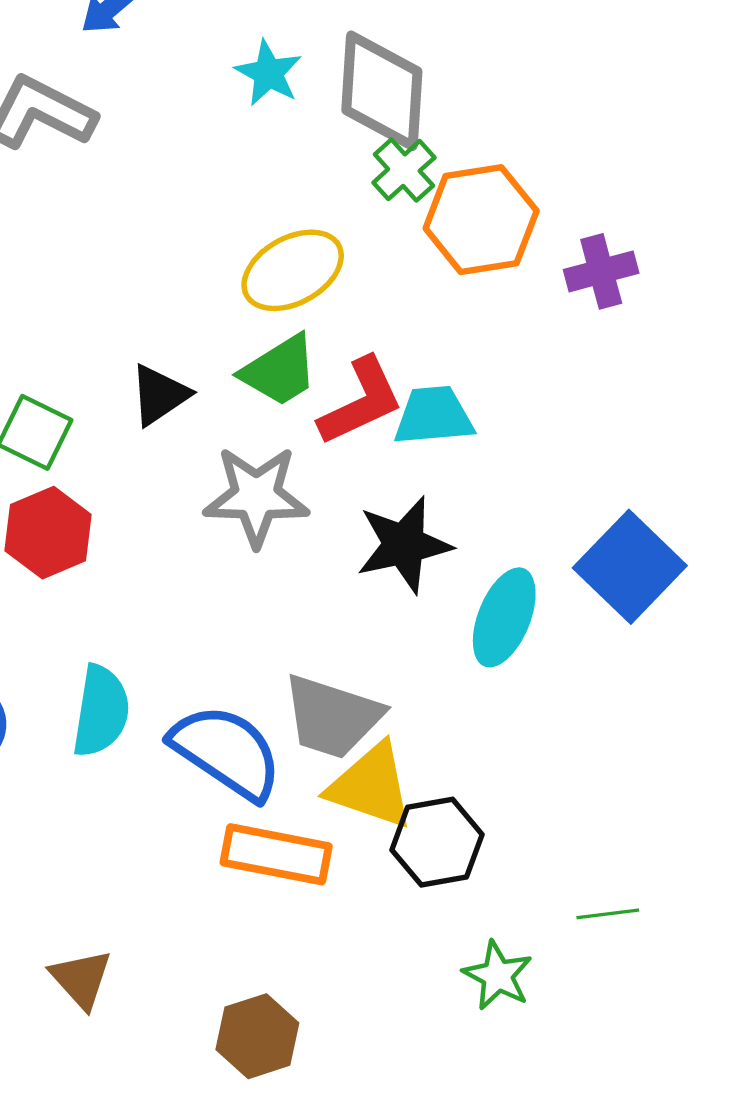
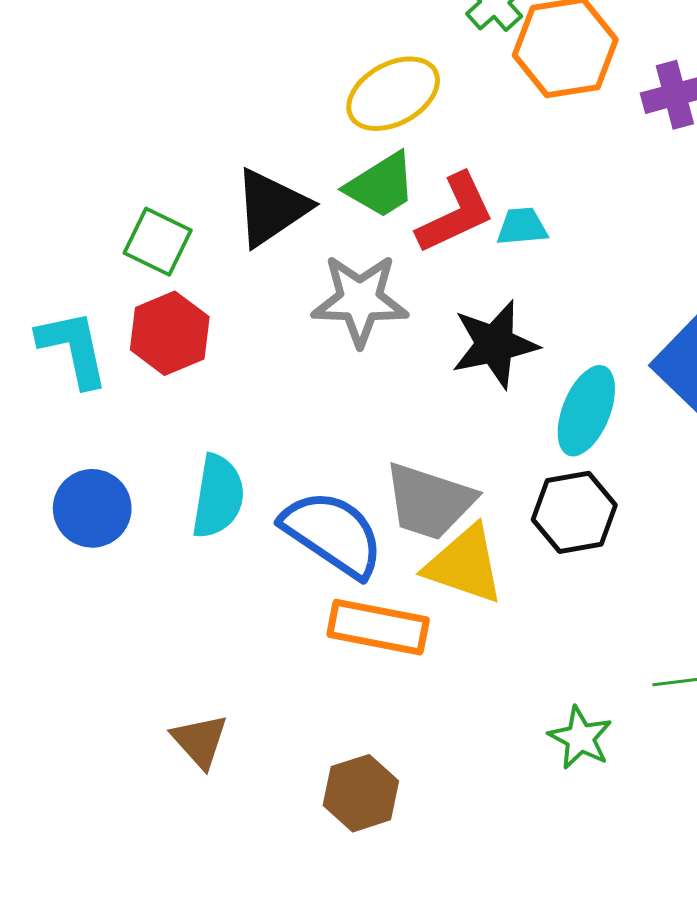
black triangle: (159, 395) -> (271, 207), size x1.4
cyan trapezoid: (434, 416) -> (522, 227), size x0.7
black hexagon: (437, 842) -> (574, 512), moved

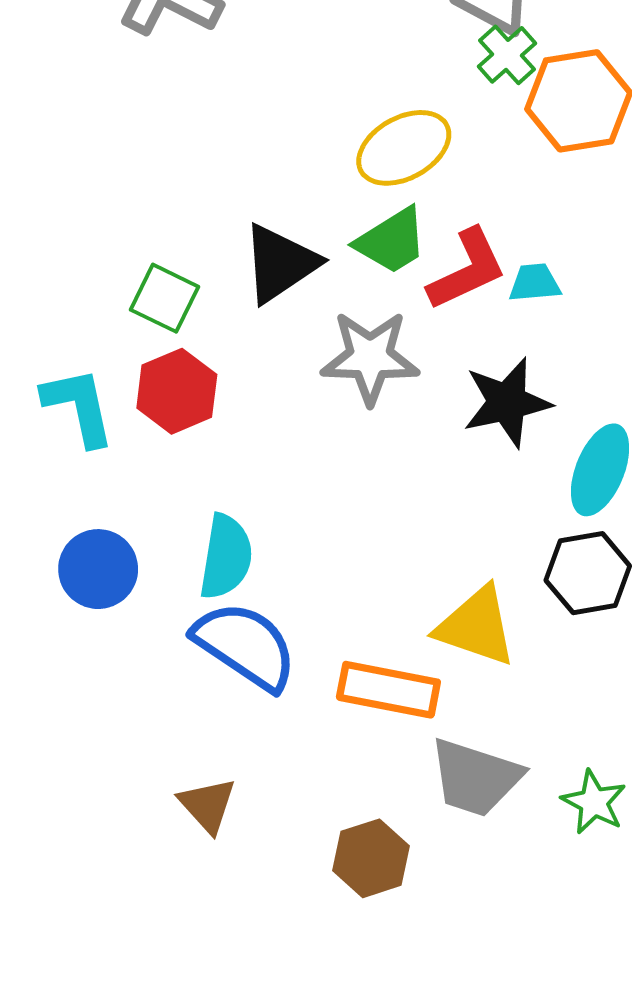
gray trapezoid: (429, 501) -> (475, 778), moved
blue semicircle: (333, 534) -> (245, 646), moved

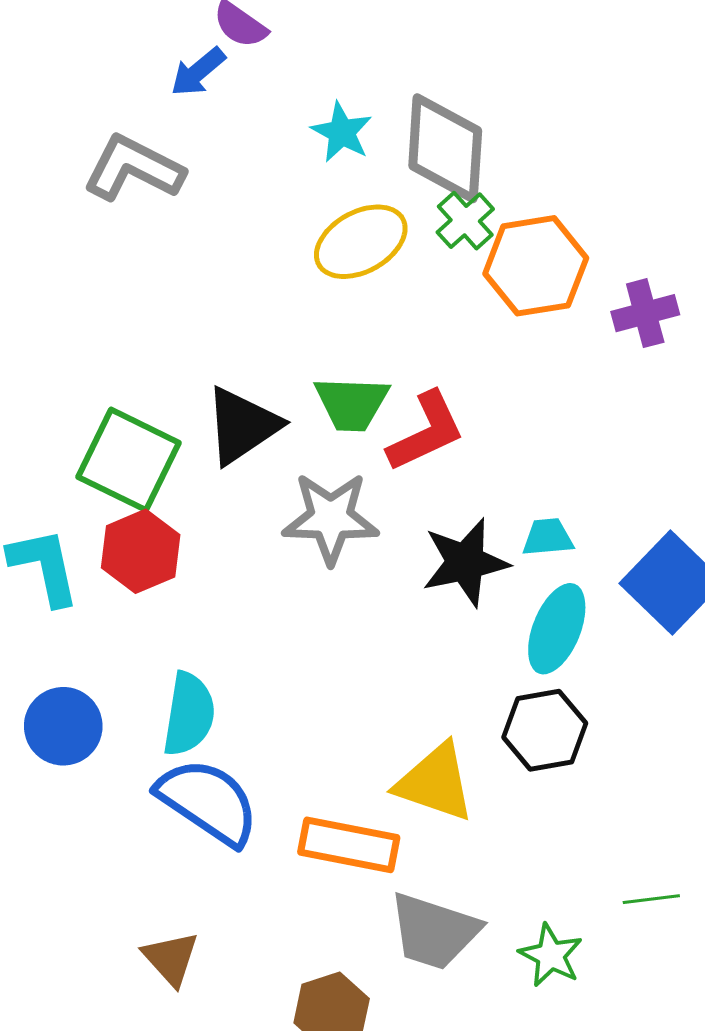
yellow ellipse: (404, 148) -> (361, 242), moved
green trapezoid: (391, 241) -> (352, 404), turned 34
cyan trapezoid: (535, 283) -> (548, 537), moved
green square: (165, 298) -> (129, 460), size x1.5

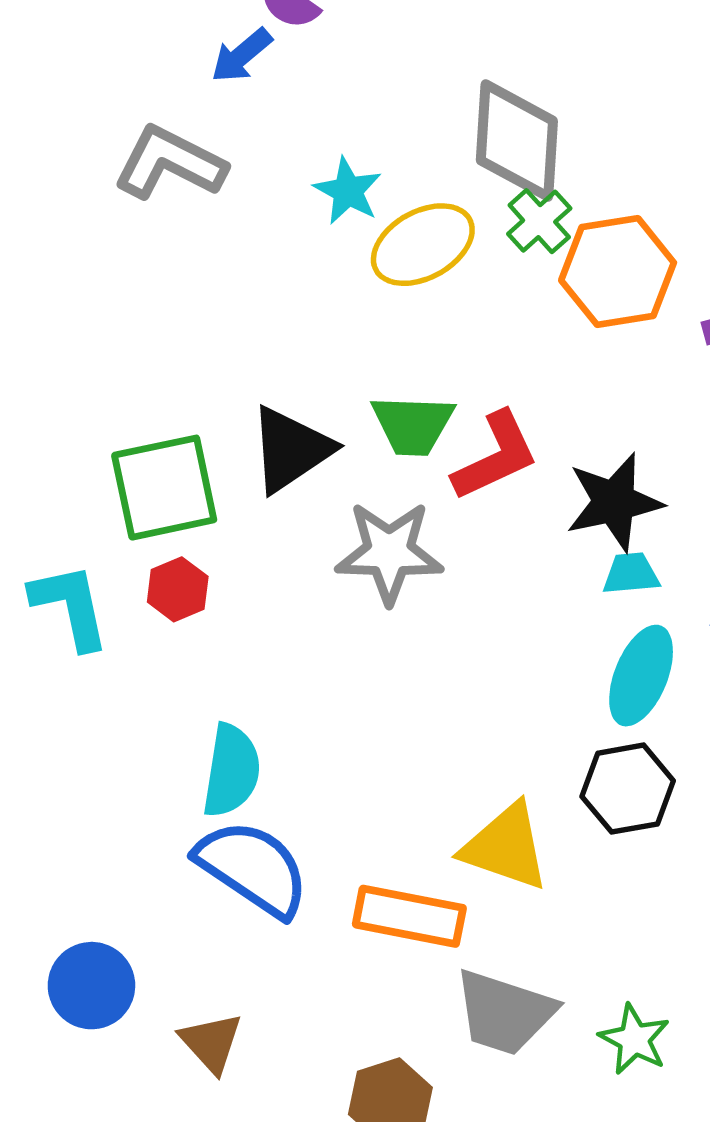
cyan star: (342, 132) -> (348, 191), moved
green square: (129, 460) -> (164, 488), turned -38
red hexagon: (141, 551) -> (178, 589), size x0.7
black star: (465, 562) -> (614, 502), moved
blue circle: (63, 726) -> (91, 986), moved

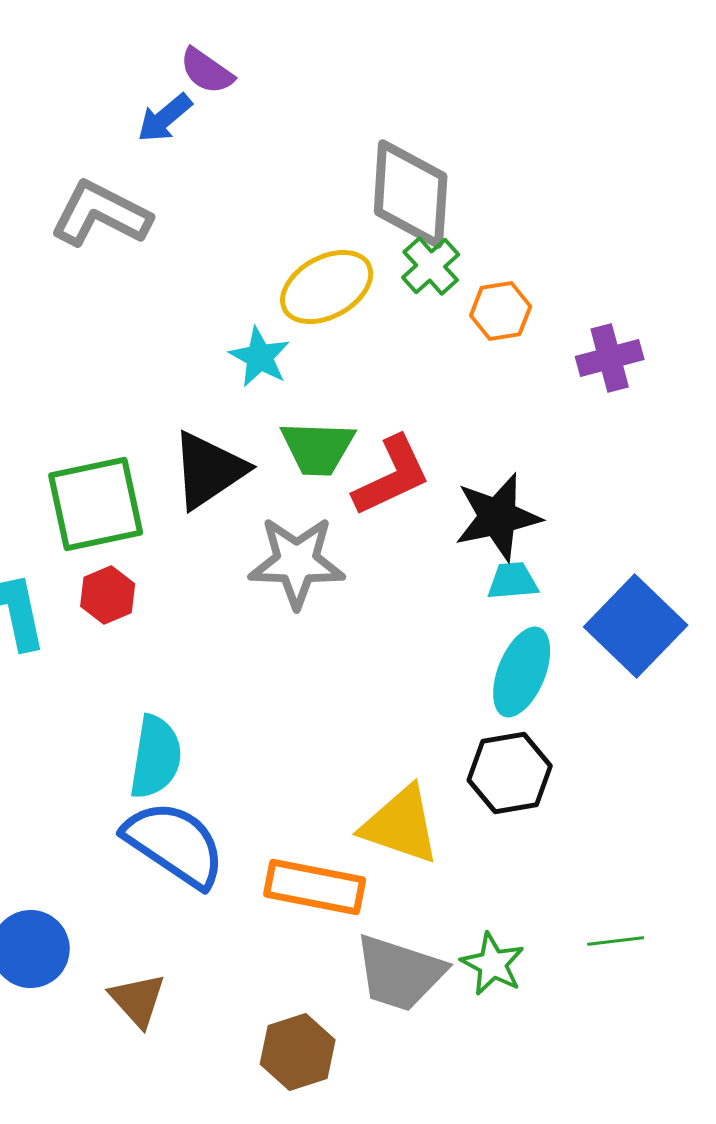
cyan star: (348, 191) -> (260, 357), moved
orange hexagon: (618, 271) -> (501, 311), size x0.6
green star: (634, 1039) -> (493, 964), moved

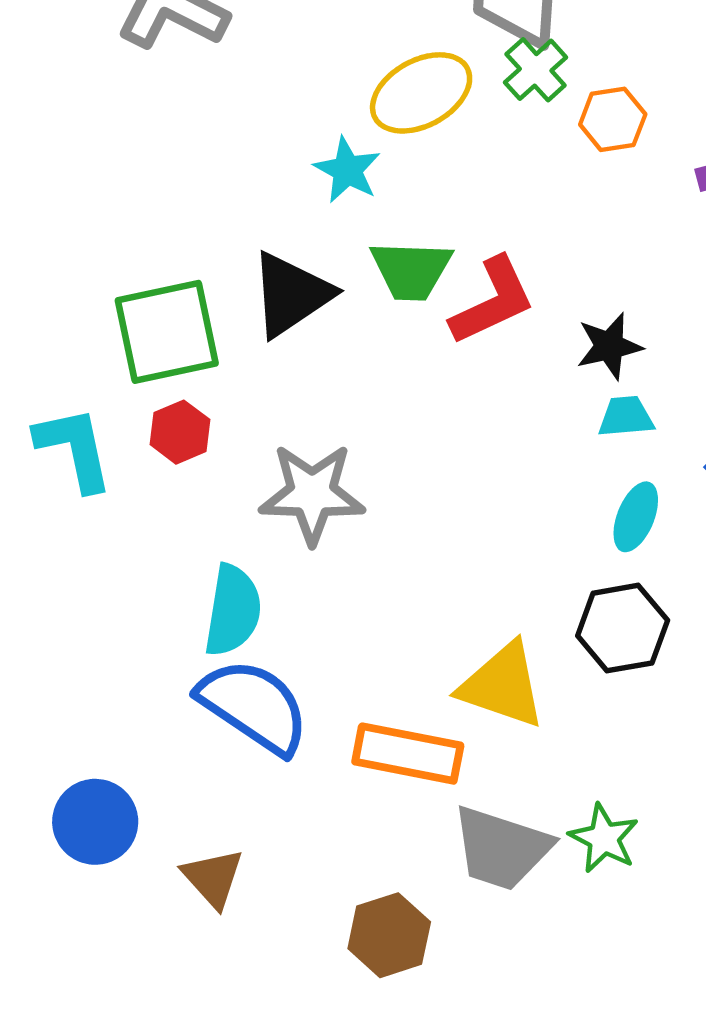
black star: (498, 517) -> (609, 346), size x0.7
gray star: (297, 562) -> (312, 494), moved
cyan ellipse: (522, 672) -> (636, 517), size x0.7

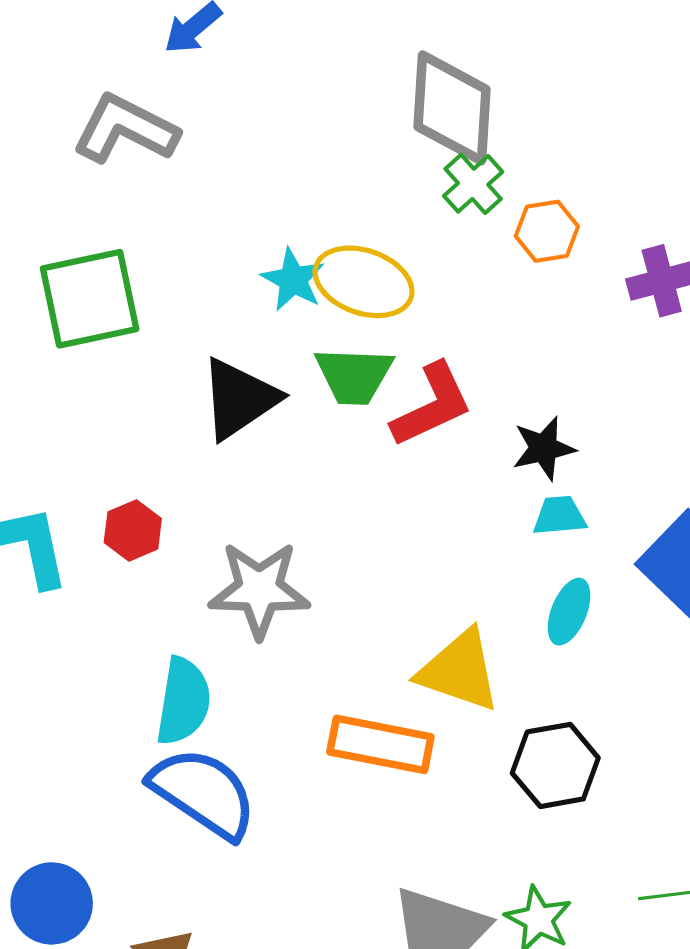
yellow ellipse: (421, 93) -> (364, 282), moved, turned 48
green square: (167, 332) -> (90, 299), moved
black hexagon: (623, 628) -> (555, 765), moved
yellow triangle: (503, 685) -> (459, 671), moved
orange rectangle: (408, 754) -> (380, 744), moved

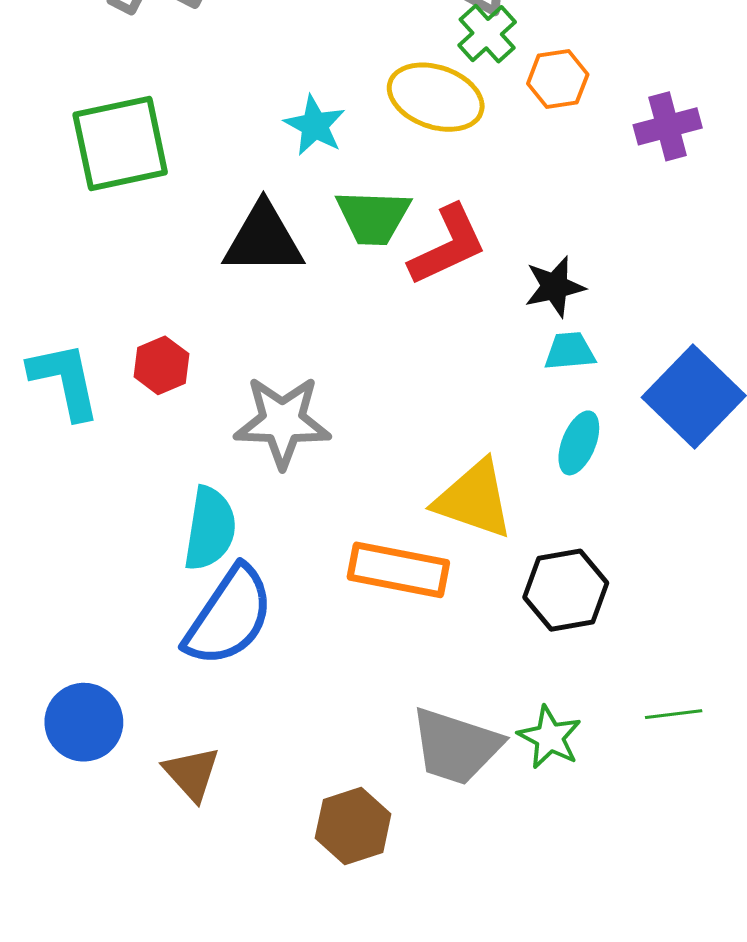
yellow ellipse: (364, 282) -> (436, 97), moved
black triangle: (239, 399) -> (263, 239), turned 34
blue semicircle: (203, 793) -> (229, 616), turned 90

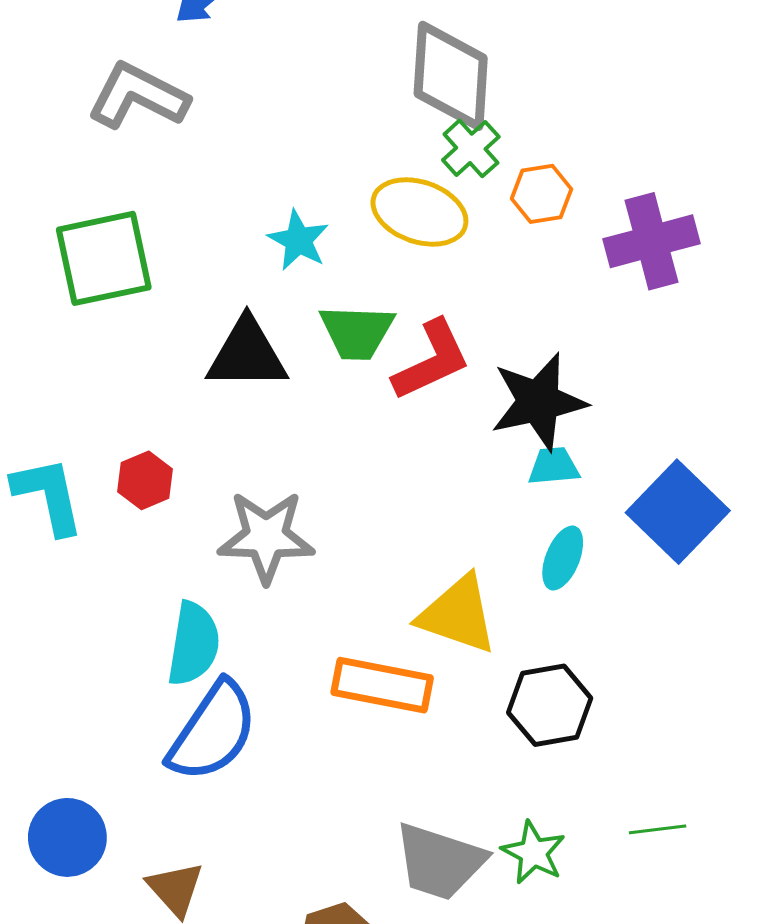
purple cross: (668, 126) -> (651, 241), size x1.4
black star: (555, 287) -> (539, 402), size x1.6

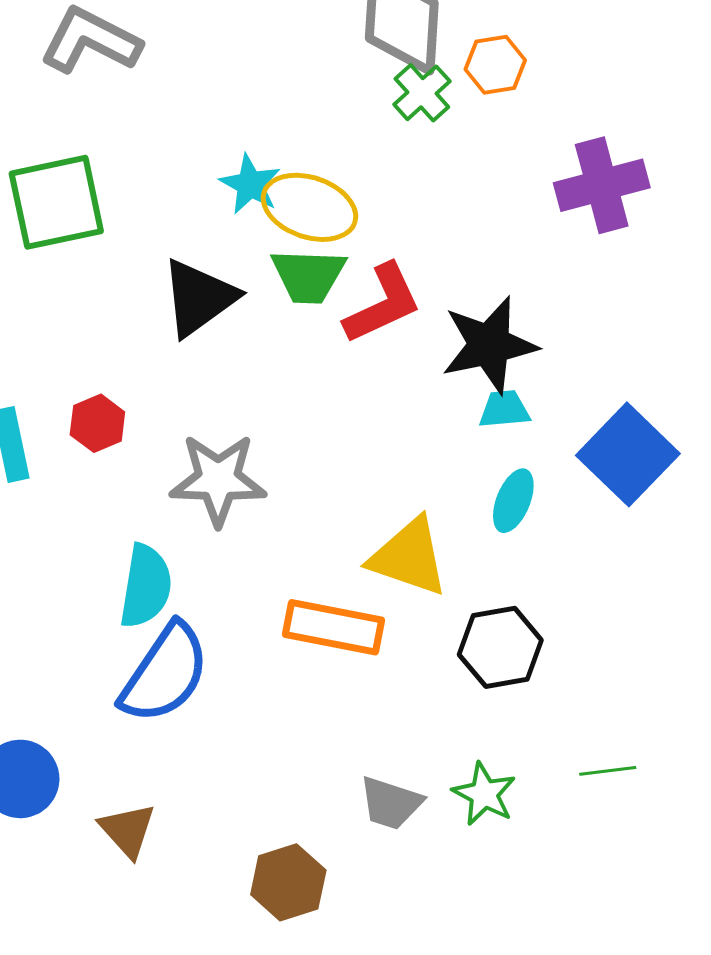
orange hexagon: (542, 194) -> (495, 65), moved
yellow ellipse: (419, 212) -> (309, 207), moved
black triangle: (247, 354) -> (199, 298), turned -36
gray trapezoid: (440, 862) -> (391, 803), size x0.7

